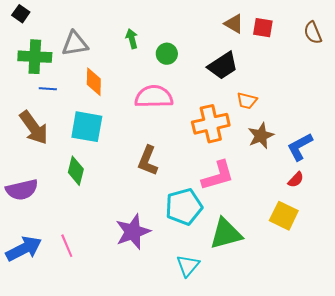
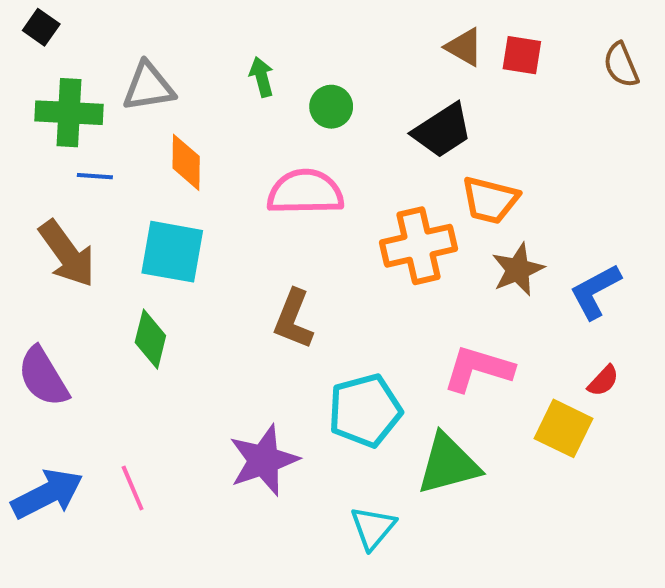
orange trapezoid: (247, 101) -> (490, 200), size x1.4
pink L-shape: (218, 176) -> (478, 369), moved, turned -147
red semicircle: (296, 180) -> (603, 381), moved
purple semicircle: (22, 190) -> (43, 377), turned 72

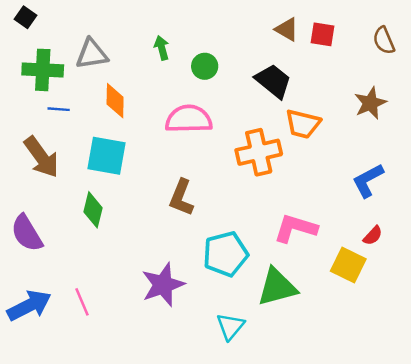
black trapezoid: (442, 131) -> (273, 81), turned -108
brown star: (518, 270) -> (370, 103), moved

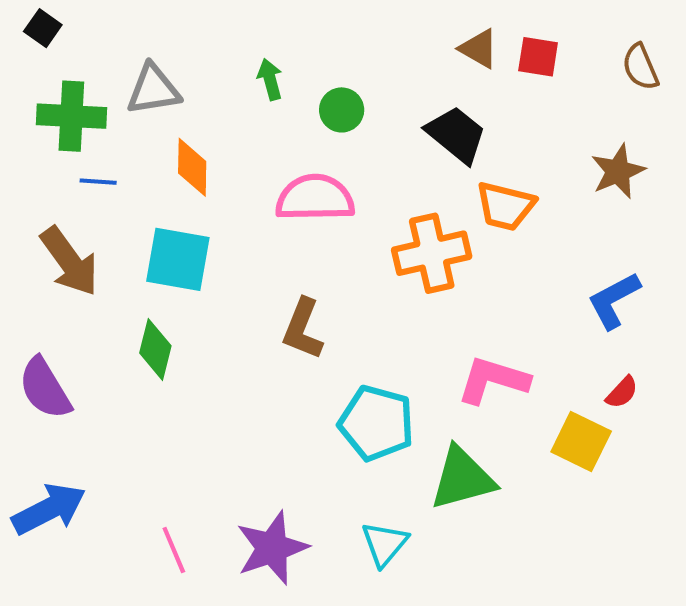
cyan pentagon: (226, 254) -> (376, 423), turned 30
purple star: (163, 285) -> (272, 548), moved
pink line: (82, 302) -> (174, 550), moved

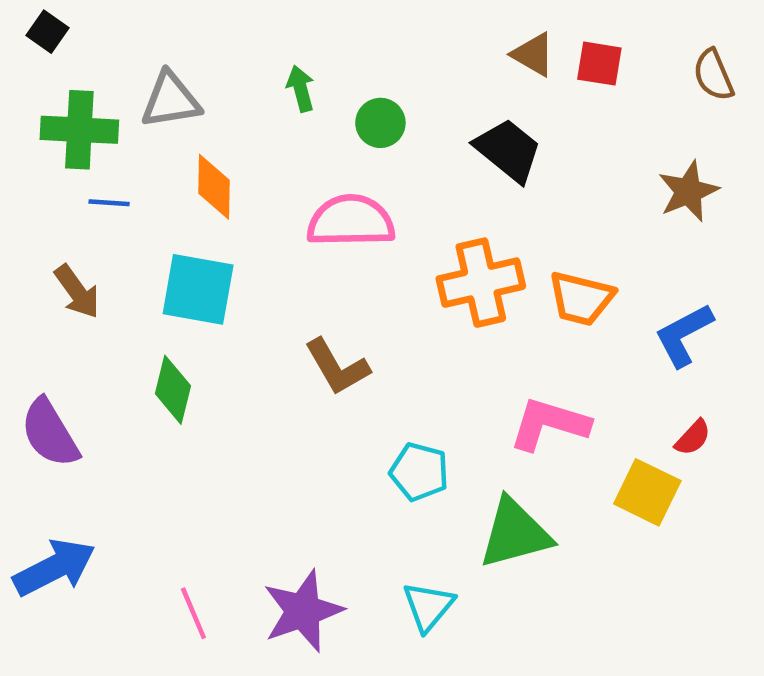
orange trapezoid: (505, 206) -> (581, 299), moved
brown arrow: (69, 261) -> (77, 292), size x0.7
brown L-shape: (303, 329) -> (337, 367), turned -52
cyan pentagon: (376, 423) -> (419, 472), size x0.7

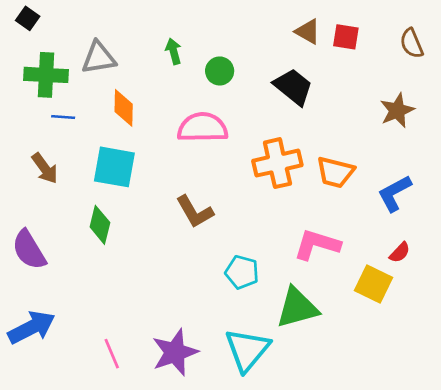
cyan triangle: (428, 606) -> (247, 350), size x1.5

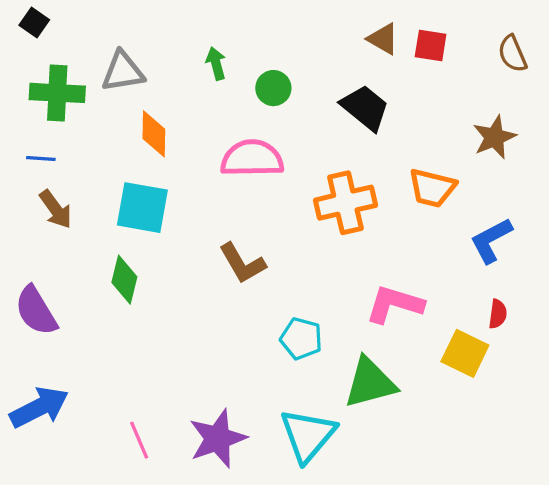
blue line: (63, 117) -> (41, 158), moved
orange trapezoid: (335, 172) -> (432, 188), moved
red semicircle: (400, 252) -> (498, 314), turned -35

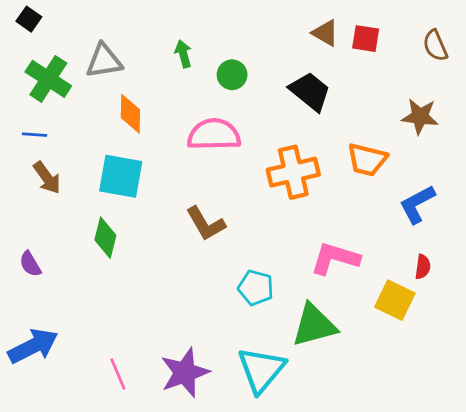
green cross: (57, 93) -> (48, 79), turned 30
brown star: (494, 137) -> (420, 116), turned 30
purple semicircle: (36, 311) -> (30, 264), size x0.6

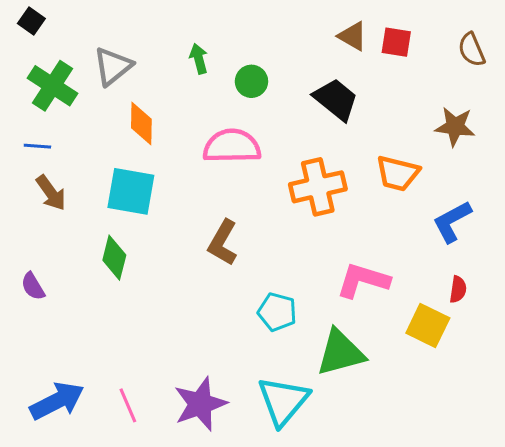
gray triangle: (104, 61) -> (113, 66), turned -30
brown L-shape: (206, 224) -> (223, 243), turned 60
blue arrow: (33, 346) -> (57, 401), moved

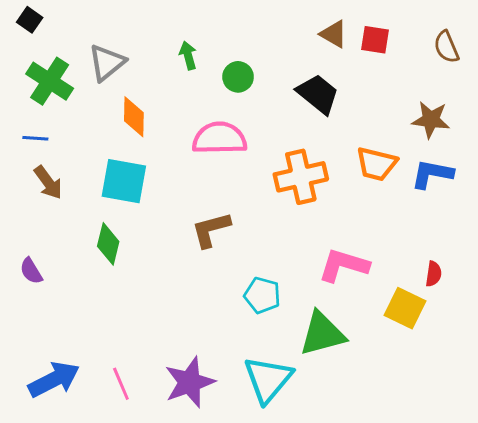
blue L-shape: (452, 222) -> (432, 174), moved, turned 39
brown L-shape: (223, 243) -> (211, 230), turned 45

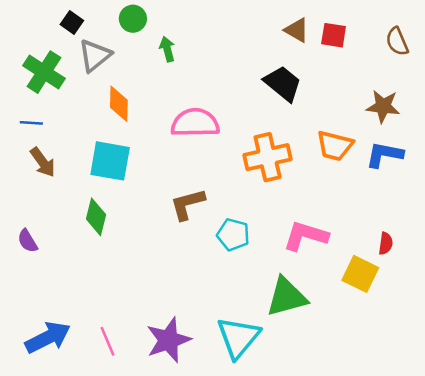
black square: (30, 20) -> (72, 22), moved
green circle: (238, 77) -> (133, 19), moved
cyan pentagon: (262, 295) -> (233, 235), moved

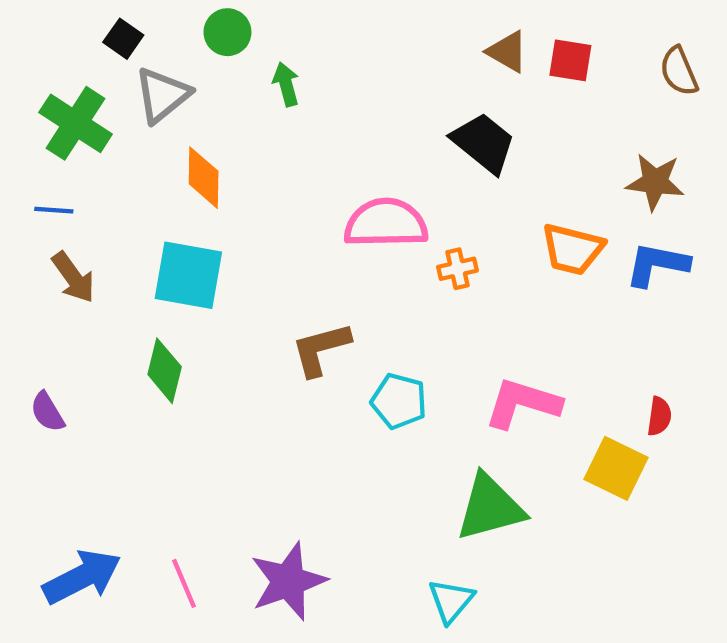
pink semicircle: (195, 123) -> (386, 223), moved
orange cross: (268, 157) -> (458, 269), size x0.5
cyan triangle: (238, 337) -> (451, 601), moved, size x0.6

